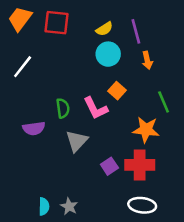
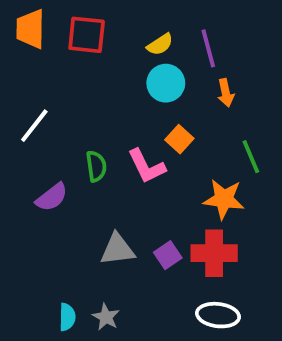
orange trapezoid: (20, 19) -> (30, 29), turned -36
white line: (23, 67) -> (34, 126), moved
purple semicircle: (34, 128) -> (52, 197), turned -30
gray triangle: (77, 141) -> (117, 249), moved, turned 40

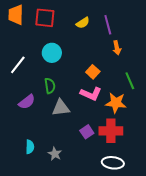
cyan circle: (166, 83) -> (52, 53), moved
pink L-shape: (146, 166) -> (91, 94), moved, turned -40
gray triangle: (117, 249) -> (61, 108), moved
cyan semicircle: (67, 317) -> (30, 147), moved
gray star: (106, 317) -> (55, 154), moved

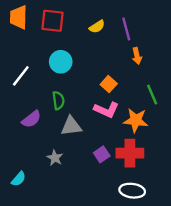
cyan semicircle: (30, 147) -> (19, 179), moved, turned 40
gray star: (55, 154) -> (55, 158), moved

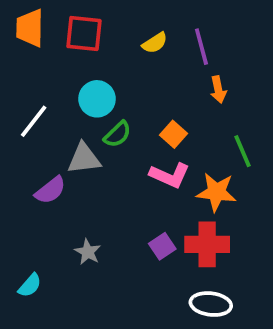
green semicircle: (58, 100) -> (118, 134), moved, turned 54
gray triangle: (71, 126) -> (84, 159), moved

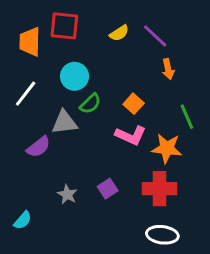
orange trapezoid: (30, 28) -> (30, 42), moved
purple line: (201, 47) -> (155, 36), turned -32
purple square: (162, 246) -> (108, 189), moved

